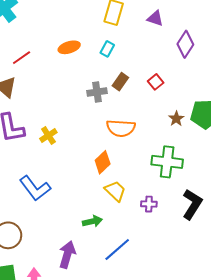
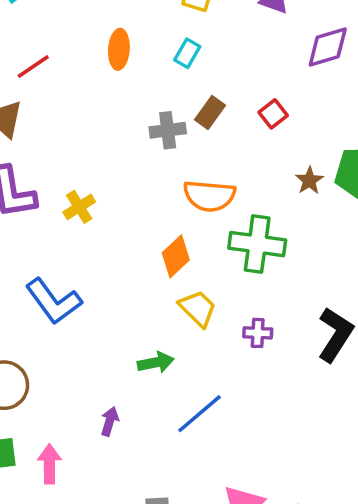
purple diamond: (185, 44) -> (328, 47), turned 40
orange ellipse: (69, 47) -> (119, 49), turned -70
green cross: (167, 162) -> (257, 244), moved
purple arrow: (67, 255) -> (110, 421), size x0.6

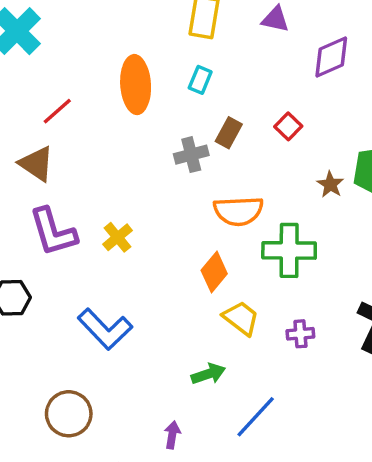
orange ellipse: (119, 49) -> (136, 85), size x1.5

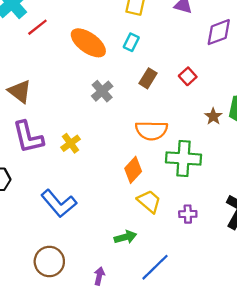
orange ellipse: (136, 85) -> (88, 43), turned -54
red line: (57, 111) -> (37, 27), moved
gray cross: (191, 155) -> (102, 91), moved, turned -30
brown circle: (69, 414) -> (49, 262), moved

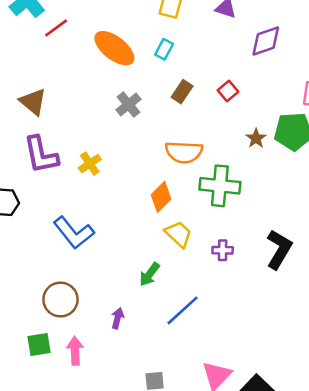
green arrow: (125, 237) -> (149, 274), turned 140

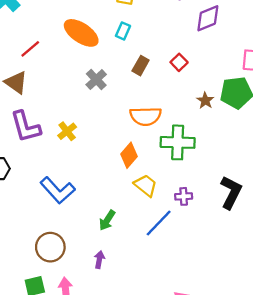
red line: (56, 28) -> (30, 49), moved
green arrow: (149, 274) -> (107, 220), moved
blue line: (183, 310) -> (159, 223), moved

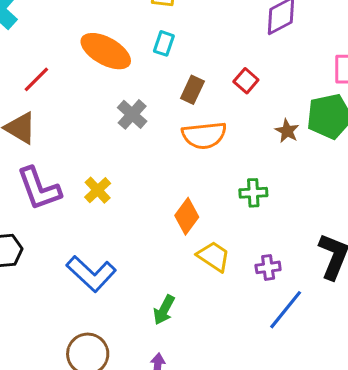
orange semicircle: (146, 116) -> (204, 135), moved
green cross: (178, 142) -> (253, 193), size x0.6
blue line: (159, 223) -> (286, 310), moved

